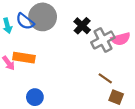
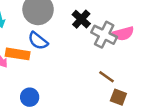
blue semicircle: (25, 21) -> (38, 41), moved
gray cross: (103, 40) -> (104, 35), turned -35

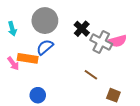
blue semicircle: (38, 41) -> (45, 47), turned 102
brown line: (106, 77) -> (91, 75), moved

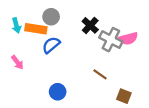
gray circle: (45, 21) -> (51, 17), size x0.6
orange rectangle: (28, 58) -> (36, 29), moved
blue circle: (38, 95) -> (58, 92), moved

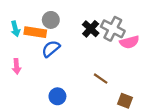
gray cross: (111, 40) -> (113, 29), moved
pink arrow: (17, 62) -> (16, 66), turned 32

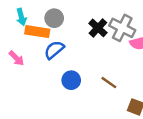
cyan arrow: (15, 29) -> (21, 17), moved
pink arrow: (16, 66) -> (16, 58), moved, turned -40
blue circle: (57, 96) -> (71, 80), moved

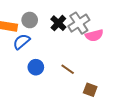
gray circle: (54, 18) -> (30, 20), moved
gray cross: (122, 28) -> (79, 23), turned 30

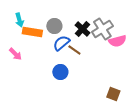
blue semicircle: (21, 42) -> (61, 43), moved
brown line: (68, 69) -> (74, 50), moved

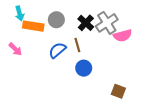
blue semicircle: (61, 43) -> (57, 50), moved
brown line: (74, 50) -> (77, 45), turned 40
blue circle: (60, 72) -> (84, 68), moved

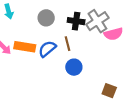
black cross: (86, 23) -> (76, 21), turned -35
orange rectangle: (33, 26) -> (25, 47), moved

